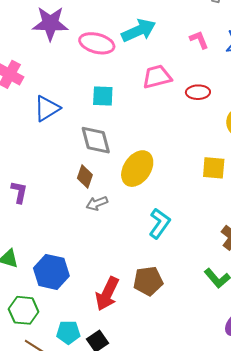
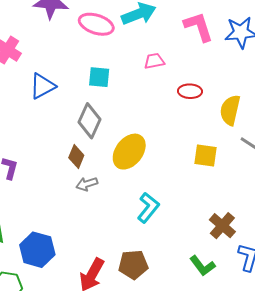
pink L-shape: (199, 40) -> (199, 27), size x1.6
pink trapezoid: (157, 77) -> (154, 61), size x0.7
red ellipse: (198, 92) -> (190, 91), moved
gray diamond: (96, 140) -> (89, 121), turned 36

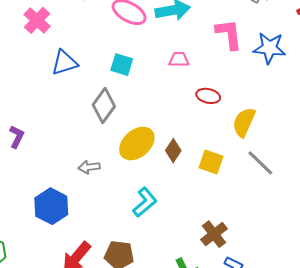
brown diamond: (76, 156) -> (173, 151), moved
blue hexagon: (37, 250) -> (51, 206), moved

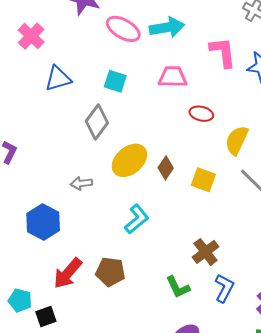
pink trapezoid: (179, 60) -> (173, 77), size x1.4

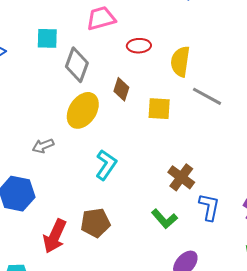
gray diamond: (97, 122) -> (77, 65), moved
brown diamond: (166, 168) -> (121, 89), moved

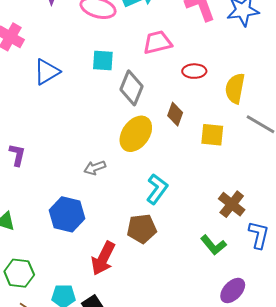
brown pentagon: (95, 223) -> (142, 229), moved

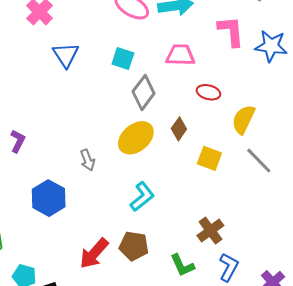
blue triangle: (47, 72) -> (66, 55), turned -48
purple L-shape: (17, 155) -> (18, 141), moved
gray arrow: (95, 168) -> (87, 160), turned -105
brown pentagon: (142, 229) -> (134, 246), moved
red arrow: (103, 258) -> (94, 253), moved

